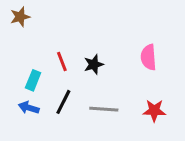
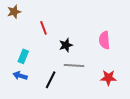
red line: (62, 62) -> (44, 28), moved
black line: (63, 102) -> (51, 80), moved
gray line: (104, 109) -> (74, 66), moved

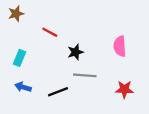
red line: (44, 28) -> (50, 32), turned -40
cyan rectangle: (23, 56) -> (20, 58), moved
black line: (51, 80) -> (58, 92), turned 42

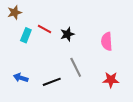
black star: (75, 52) -> (67, 34), moved
cyan rectangle: (20, 58) -> (26, 35), moved
gray line: (85, 75) -> (76, 67), turned 60

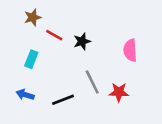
brown star: (15, 12) -> (33, 17), moved
cyan rectangle: (26, 35) -> (31, 59), moved
red star: (111, 80) -> (119, 92), moved

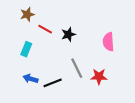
blue arrow: (25, 95) -> (30, 79), moved

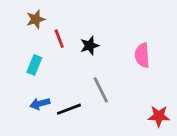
red line: (45, 29) -> (59, 39), turned 40
red star: (99, 77) -> (159, 116), moved
blue arrow: (30, 79) -> (40, 104), turned -32

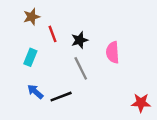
pink semicircle: (142, 55) -> (113, 52), moved
gray line: (101, 90) -> (81, 68), moved
blue arrow: (40, 104) -> (35, 92), turned 56

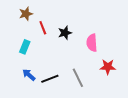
gray line: (81, 68) -> (78, 78), moved
red star: (141, 103) -> (108, 67), moved

